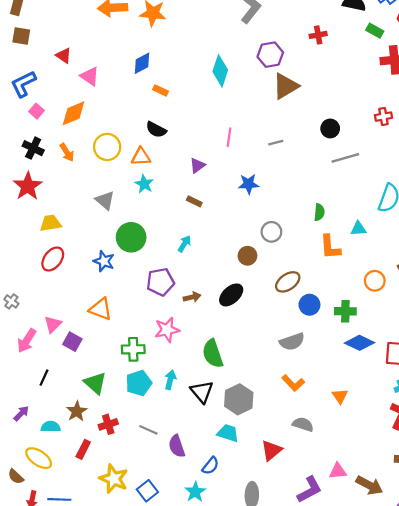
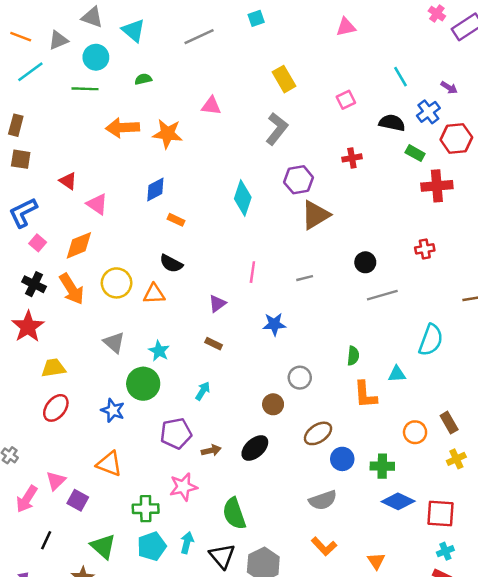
orange arrow: (67, 152) -> (72, 289), size x1.5
cyan star: (144, 184) -> (159, 351), moved

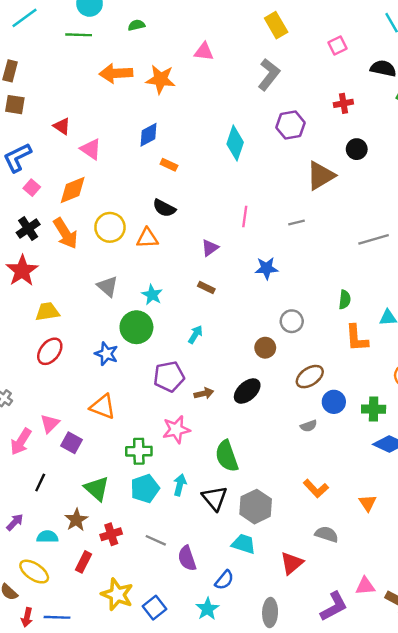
brown triangle: (316, 215) -> (321, 176), moved
black circle: (365, 262) -> (357, 149), moved
black cross: (34, 284) -> (28, 229), turned 30
gray semicircle: (323, 500) -> (309, 426), moved, size x0.6

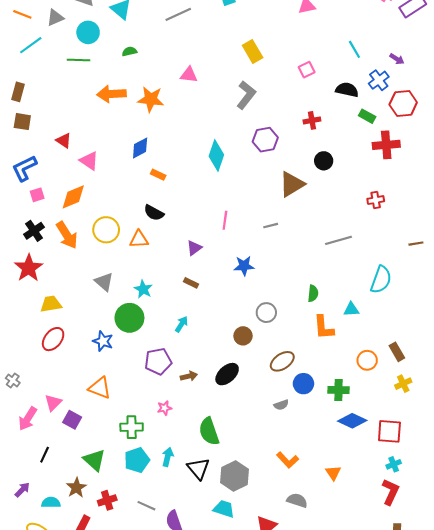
pink square: (32, 188) -> (37, 195), turned 32
pink star: (176, 430) -> (164, 408), size x0.6

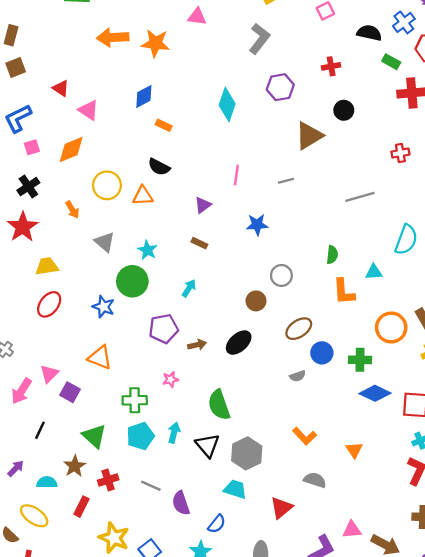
brown square: (22, 122) -> (16, 68), turned -30
orange arrow: (67, 235) -> (72, 210), moved, size x0.6
orange circle: (367, 360) -> (391, 327), size x1.4

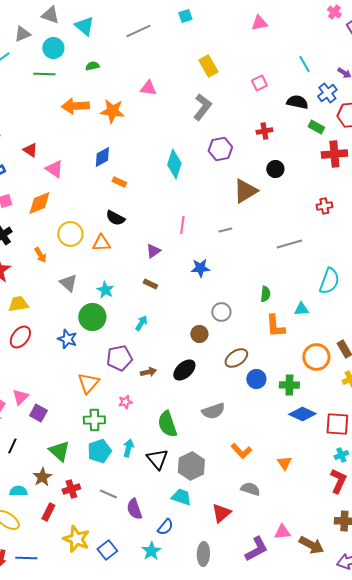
orange triangle: (100, 358) -> (88, 383), moved, turned 50
gray semicircle: (298, 376) -> (213, 411), moved, size x1.6

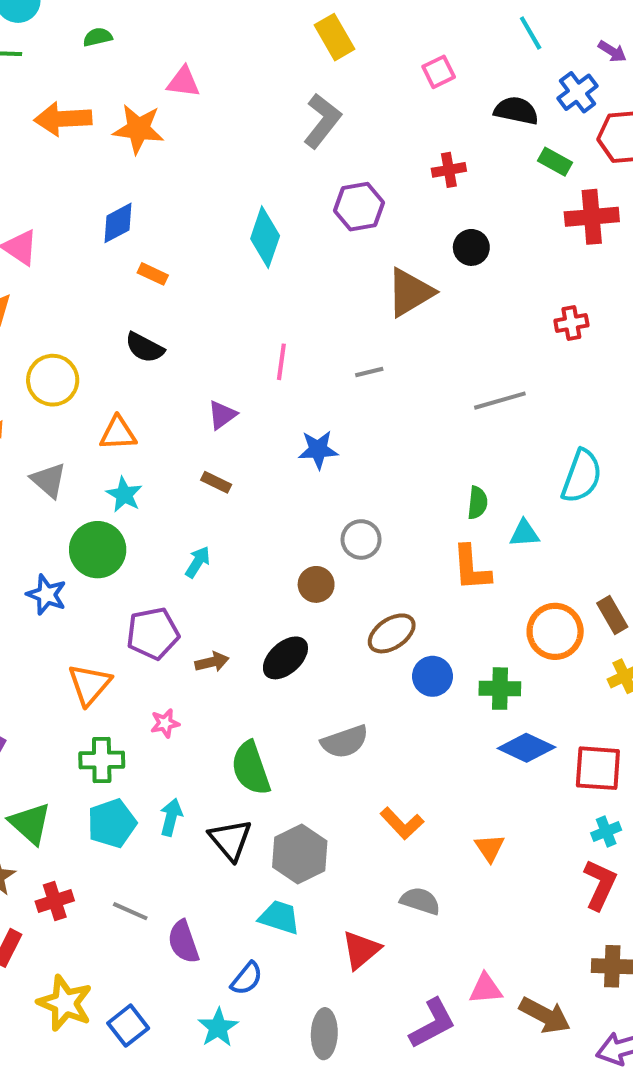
pink triangle: (148, 88) -> (183, 82), moved
orange triangle: (101, 243) -> (118, 433), moved
green semicircle: (265, 294) -> (477, 503), moved

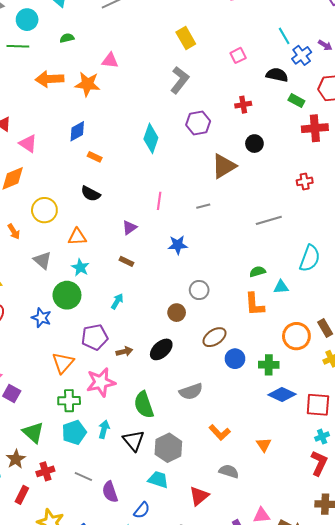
blue cross: (578, 92) -> (302, 55), moved
green semicircle: (477, 503) -> (258, 272), turned -112
pink star: (165, 723) -> (101, 382), size x2.0

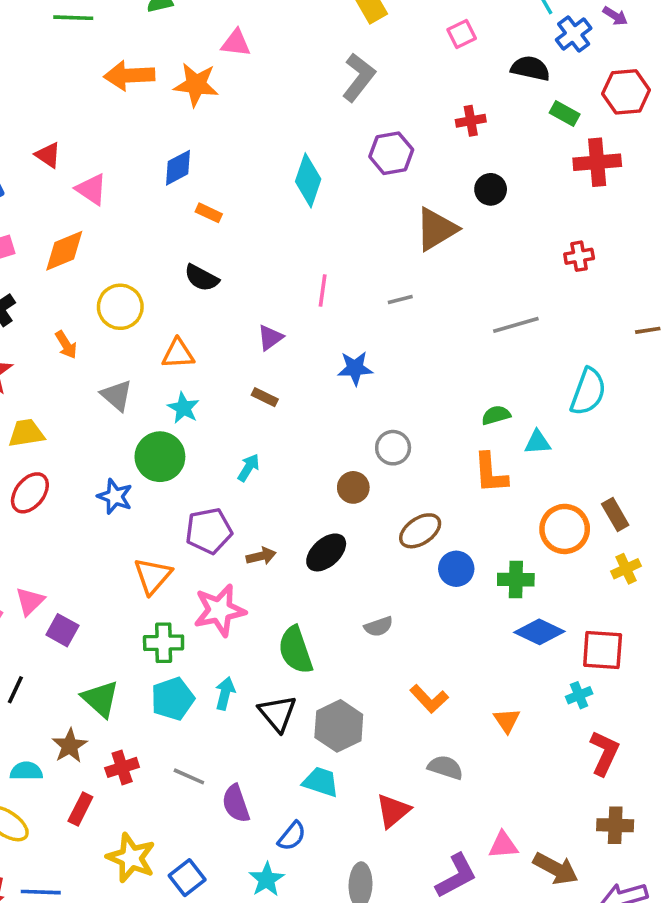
gray semicircle: (191, 391) -> (379, 627), size x0.7
cyan cross: (322, 437) -> (579, 695), moved

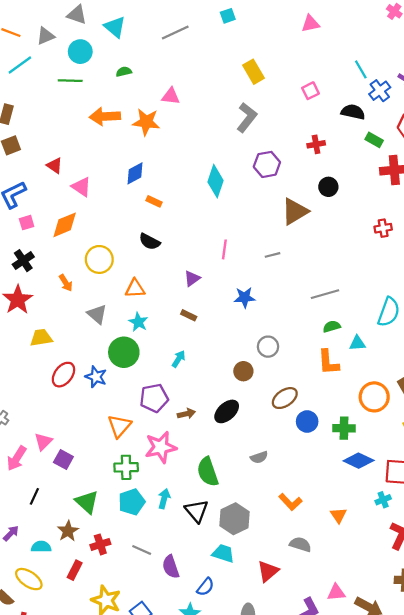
gray line: (516, 325) -> (325, 294), moved
red ellipse: (30, 493) -> (63, 375), moved

